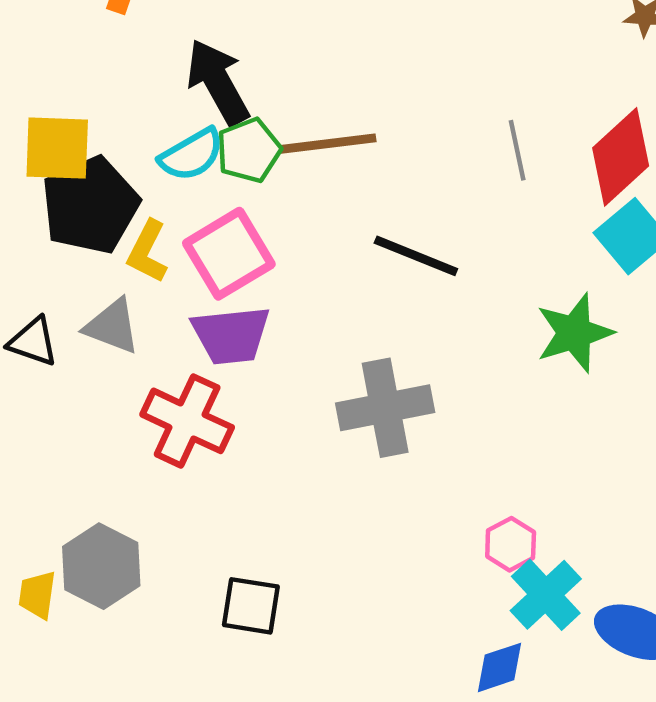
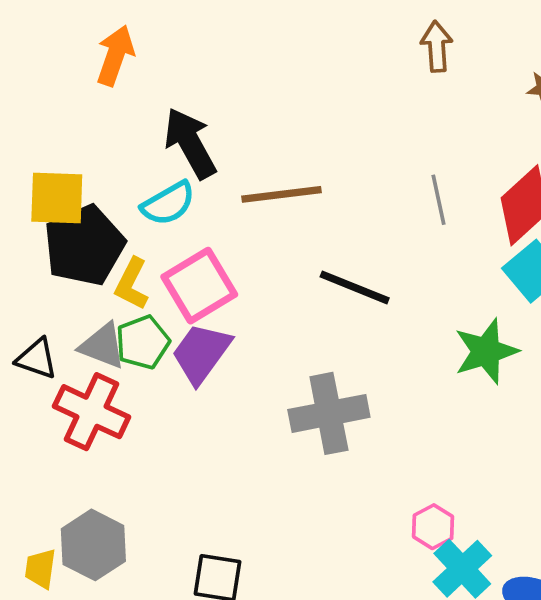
green pentagon: (249, 150) -> (143, 342), moved
purple trapezoid: (231, 335) -> (201, 353), turned 132
red cross: (187, 421) -> (92, 412), moved

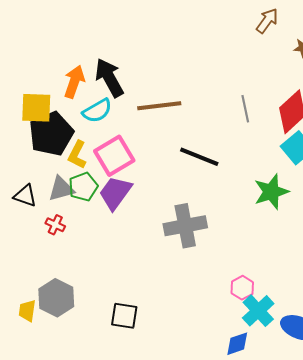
brown arrow: (437, 46) -> (267, 21), moved, turned 40
orange arrow: (115, 56) -> (74, 82), moved
gray triangle: (103, 346) -> (61, 189), turned -36
red cross: (92, 412) -> (55, 225), size x0.5

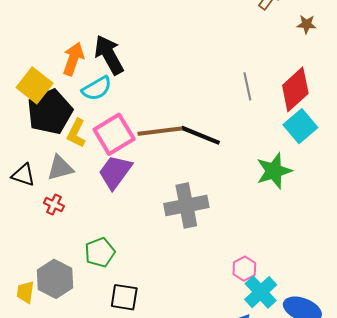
brown line: (159, 106) -> (160, 131), moved
yellow square: (36, 108) -> (35, 85), turned 36
green pentagon: (83, 187) -> (100, 252), moved

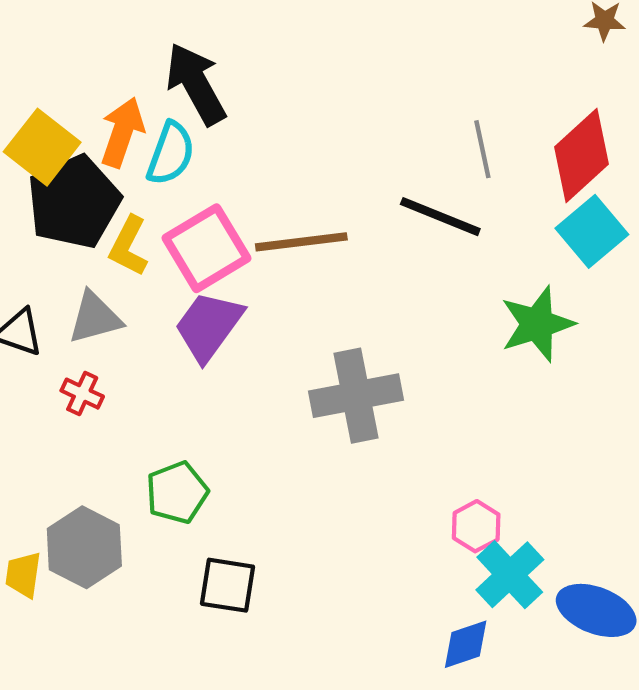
orange arrow: (73, 59) -> (122, 132), moved
cyan semicircle: (97, 88) -> (171, 153), turned -40
black line: (201, 135) -> (440, 217), moved

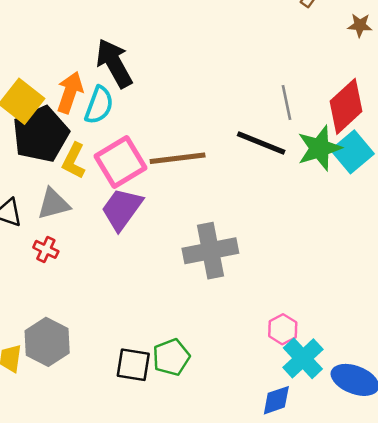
green star: (537, 324) -> (319, 148), moved
green pentagon: (177, 493) -> (171, 357), moved

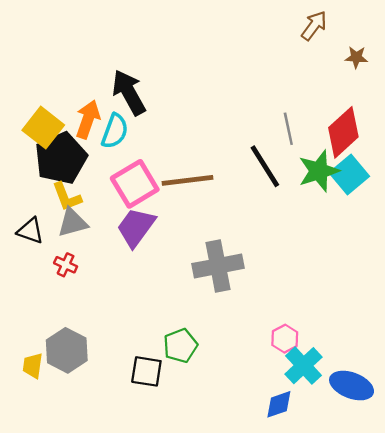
black line: (261, 143) -> (265, 166), turned 36
yellow L-shape: (74, 161) -> (67, 197), moved, turned -48
green pentagon: (171, 357) -> (180, 346), moved

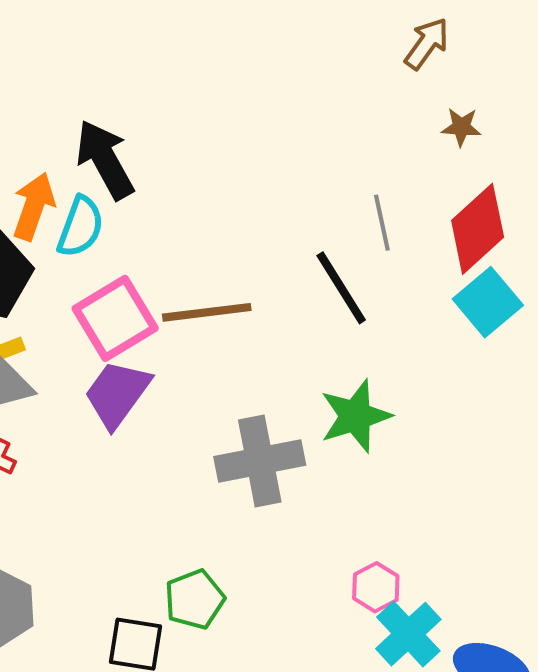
brown star: (356, 57) -> (461, 127), moved
green star: (319, 171) -> (355, 416), moved

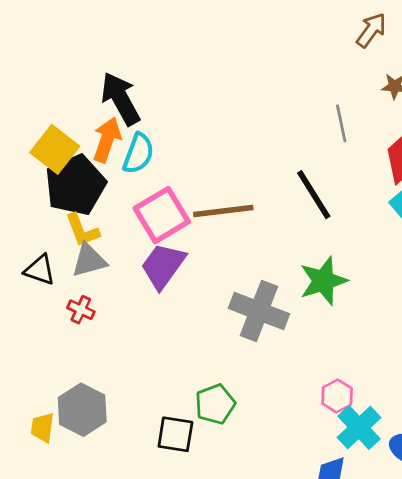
black arrow: (105, 160) -> (121, 99), moved
gray line: (382, 223) -> (341, 123), moved
gray cross: (260, 461) -> (259, 311), turned 32

